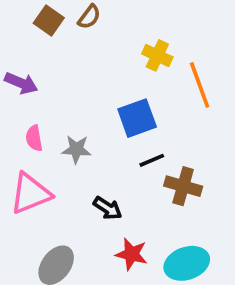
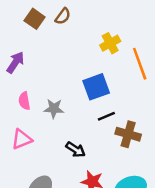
yellow cross: (157, 55) -> (110, 43), turned 36
purple arrow: (21, 83) -> (15, 62), turned -80
pink triangle: (30, 193) -> (22, 139), size x0.7

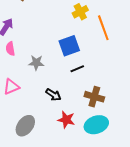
pink semicircle: (24, 101) -> (10, 49), moved
brown cross: (128, 134) -> (94, 97), moved

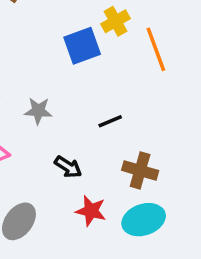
blue square: (69, 46) -> (82, 46), moved

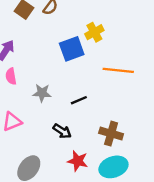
orange line: (156, 49) -> (118, 70), moved, turned -64
black line: (110, 121) -> (79, 100), moved

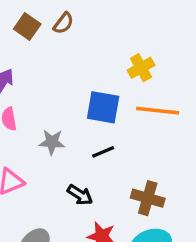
yellow cross: (94, 32) -> (141, 68), moved
blue square: (72, 49) -> (103, 107), moved, turned 30

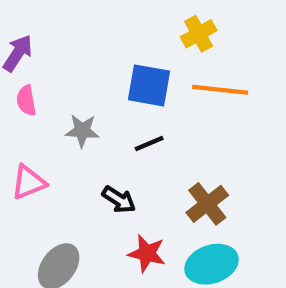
brown cross: (148, 198) -> (207, 204), turned 36

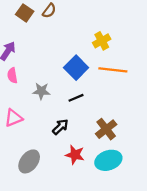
blue square: (149, 85) -> (76, 68), turned 35
black arrow: (119, 200) -> (60, 127), turned -78

